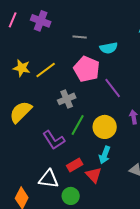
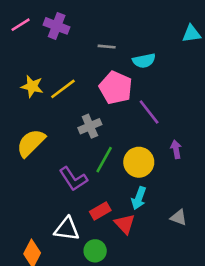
pink line: (13, 20) -> (21, 25), turned 35

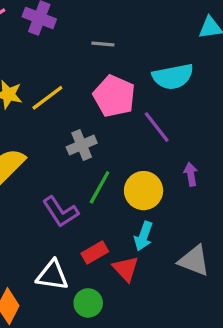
cyan semicircle: (144, 61) -> (173, 77), moved, size x1.4
gray triangle: (179, 217) -> (194, 261), size x1.5

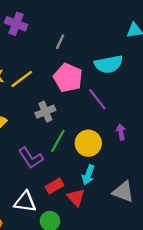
gray line: (103, 44) -> (60, 42), turned -70

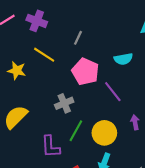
cyan semicircle: (109, 64) -> (123, 59), size x0.7
yellow line: (22, 79) -> (44, 55), moved, turned 70
purple L-shape: (31, 158) -> (50, 147), turned 30

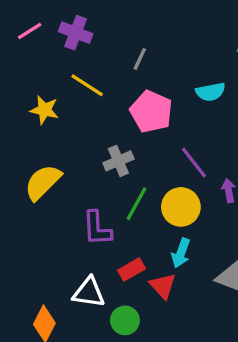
purple line: (113, 92) -> (194, 163), moved

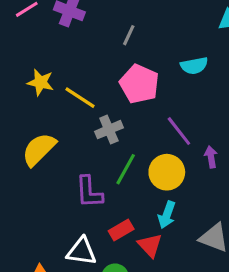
yellow line: (87, 85) -> (80, 98), moved

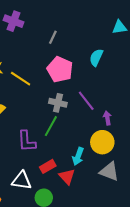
cyan semicircle: (194, 66) -> (96, 57), turned 126
gray cross: (109, 130) -> (58, 103), moved, turned 36
yellow circle: (167, 172) -> (102, 142), moved

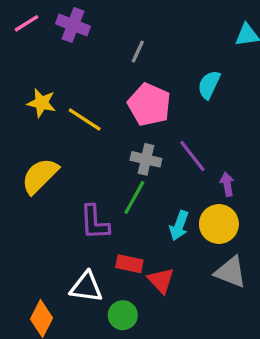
cyan arrow: (78, 156) -> (179, 226), moved
red rectangle: (48, 166) -> (129, 264), turned 42

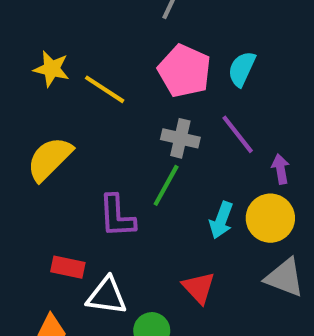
cyan semicircle: (209, 85) -> (242, 69), moved
red rectangle: (129, 264) -> (68, 267), moved

